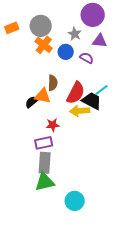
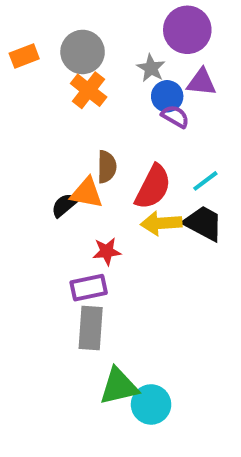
blue circle: (66, 52) -> (167, 96), moved
black trapezoid: (92, 101) -> (203, 223), moved
green triangle: (45, 182) -> (119, 386), moved

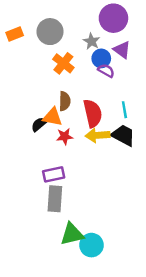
purple triangle: (201, 82) -> (122, 50), turned 30
orange cross: (89, 90) -> (63, 63), moved
cyan line: (205, 181) -> (124, 110), turned -63
red semicircle: (153, 187) -> (93, 113), turned -40
red star: (107, 251) -> (65, 136), moved

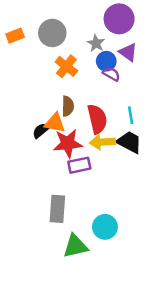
red star: (65, 136) -> (68, 143), size x1.6
purple rectangle: (54, 174) -> (79, 165), moved
cyan circle: (91, 245) -> (105, 227), moved

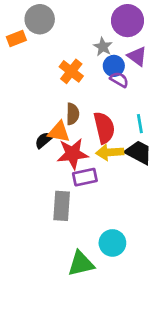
gray circle: (52, 33) -> (40, 19), moved
gray rectangle: (57, 209) -> (62, 206), moved

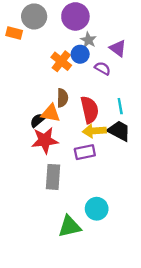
purple circle: (128, 21) -> (75, 16), moved
orange rectangle: (16, 38) -> (14, 33), turned 35
blue circle: (114, 66) -> (80, 54), moved
red star: (73, 154) -> (45, 140), moved
purple rectangle: (85, 177) -> (85, 152), moved

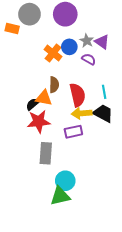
gray star: (88, 40) -> (87, 41), moved
cyan circle: (97, 209) -> (65, 181), moved

